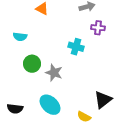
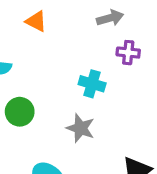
gray star: (54, 73) -> (81, 128), moved

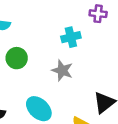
cyan cross: (92, 84) -> (71, 37), turned -30

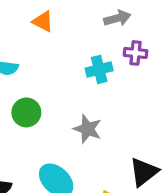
cyan cross: (71, 37) -> (99, 69), moved

